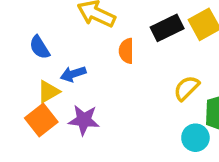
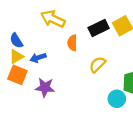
yellow semicircle: (187, 88) -> (97, 65), moved
yellow triangle: (48, 92) -> (16, 57), moved
orange square: (41, 120) -> (17, 75), moved, turned -30

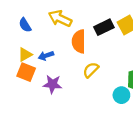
blue semicircle: (16, 41) -> (25, 25), moved
orange semicircle: (72, 43) -> (79, 41), size x1.5
yellow semicircle: (97, 65) -> (91, 70), moved

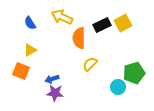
blue arrow: (46, 56) -> (52, 79), moved
orange square: (26, 72) -> (21, 71), moved
purple star: (52, 84) -> (55, 93), moved

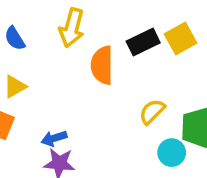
yellow arrow: (62, 17) -> (72, 28), turned -100
yellow semicircle: (90, 64) -> (152, 112), moved

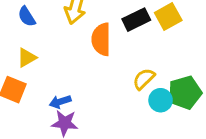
cyan circle: (172, 153) -> (161, 100), moved

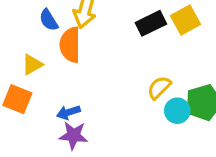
blue semicircle: (27, 17) -> (49, 20), moved
orange semicircle: (101, 39) -> (70, 45), moved

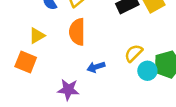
orange semicircle: (70, 45) -> (77, 32), moved
blue arrow: (68, 112) -> (96, 67), moved

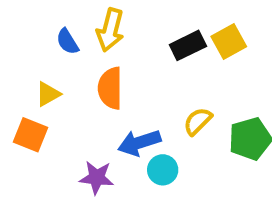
blue arrow: (96, 67) -> (139, 143), size x1.5
cyan circle: (147, 71) -> (163, 170), moved

